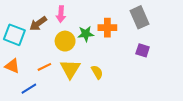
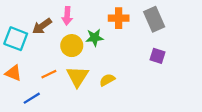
orange cross: (107, 28) -> (119, 18), moved
yellow semicircle: (97, 72) -> (107, 80), turned -88

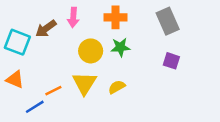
orange cross: (119, 18) -> (115, 17), moved
green star: (95, 38) -> (120, 47), moved
yellow circle: (72, 46) -> (91, 51), moved
orange line: (49, 74) -> (53, 91), moved

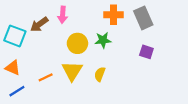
orange cross: (115, 17) -> (114, 15), moved
yellow semicircle: (117, 87) -> (100, 74), turned -40
blue line: (35, 107) -> (17, 91), moved

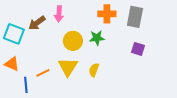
gray rectangle: (143, 18) -> (135, 17), turned 35
blue line: (17, 91) -> (26, 85), moved, turned -63

